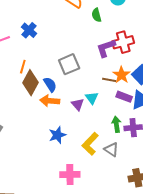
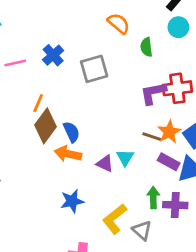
gray square: (69, 64) -> (94, 69), moved
purple triangle: (78, 104) -> (105, 164), turned -32

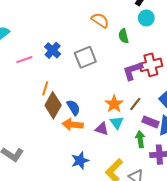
orange star: (169, 132) -> (114, 104), moved
brown line: (152, 136) -> (135, 104), turned -64
green arrow: (153, 198) -> (140, 139), moved

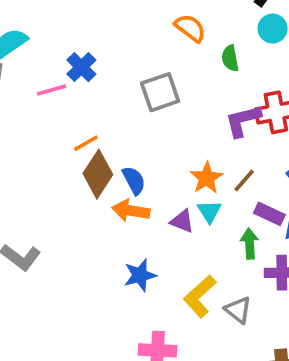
blue cross: (53, 50) -> (81, 67), moved
orange line: (45, 88) -> (86, 143), turned 40

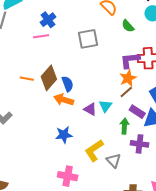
green semicircle: (230, 58) -> (128, 26), turned -40
pink line: (52, 90) -> (41, 36), moved
orange line: (86, 143) -> (27, 79), moved, turned 32
orange star: (207, 178) -> (128, 78), moved

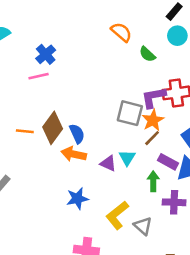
gray square: (88, 39) -> (130, 113), moved, turned 30

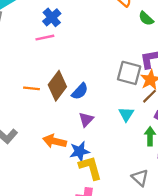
blue semicircle: (77, 134) -> (80, 91), turned 66
orange arrow: (74, 154) -> (55, 141), moved
purple triangle: (108, 163) -> (86, 119), moved, turned 49
yellow L-shape: (117, 215) -> (90, 168), moved, turned 112

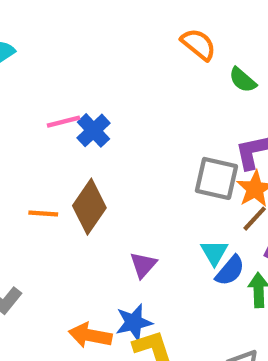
blue cross: (52, 17) -> (94, 130), moved
blue semicircle: (80, 91) -> (230, 271), moved
orange arrow: (55, 141) -> (90, 335), moved

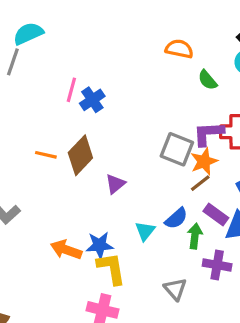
orange semicircle: (198, 44) -> (179, 49), turned -36
pink line: (63, 122) -> (71, 90), turned -70
cyan triangle: (214, 252) -> (145, 231), moved
purple triangle: (143, 265) -> (115, 184), moved

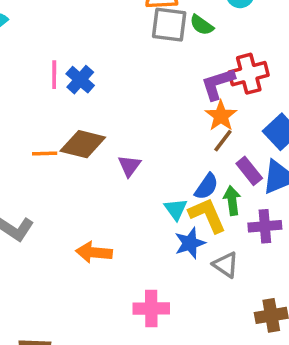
gray square: (177, 149) -> (169, 25), moved
brown diamond: (80, 155) -> (83, 144), turned 75
purple rectangle: (216, 215) -> (249, 171), turned 30
blue star: (100, 245) -> (190, 243), moved
yellow L-shape: (111, 268) -> (207, 215), moved

